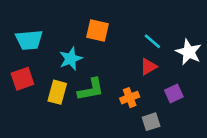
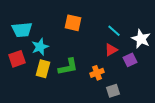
cyan star: (71, 59) -> (40, 47), moved
purple square: (174, 94) -> (130, 60), moved

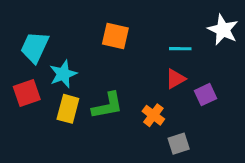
cyan trapezoid: (22, 30) -> (35, 47), turned 120
cyan line: (114, 31) -> (180, 49), turned -40
white star: (141, 39) -> (223, 30), moved
orange cross: (97, 73) -> (153, 115), turned -32

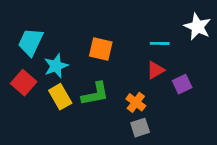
orange square: (115, 36) -> (101, 49), moved
red square: (27, 93) -> (24, 83), turned -30
yellow rectangle: (68, 109) -> (60, 97), turned -45
gray square: (179, 144) -> (140, 128), moved

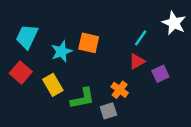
cyan line: (160, 43) -> (141, 38), turned -56
cyan star: (56, 66) -> (62, 51), moved
green L-shape: (95, 94) -> (83, 98), moved
gray square: (140, 128) -> (108, 111), moved

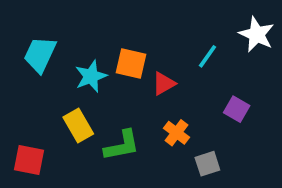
red triangle: (137, 61) -> (164, 84), moved
red square: (21, 72) -> (29, 160), moved, turned -30
purple square: (160, 74) -> (237, 109), turned -35
gray square: (108, 111) -> (207, 164), moved

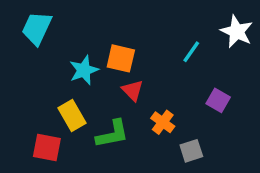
cyan trapezoid: (40, 54) -> (37, 28), moved
red triangle: (164, 84) -> (133, 90), moved, turned -45
red square: (29, 160) -> (47, 147), moved

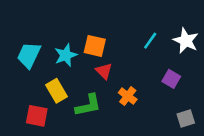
cyan trapezoid: (37, 28) -> (29, 55), moved
white star: (237, 32) -> (186, 41), moved
gray square: (191, 151) -> (186, 118), moved

